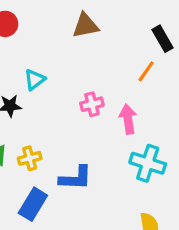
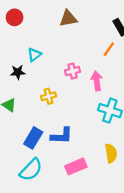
yellow cross: (30, 158) -> (48, 96), moved
blue L-shape: (76, 178) -> (62, 136), moved

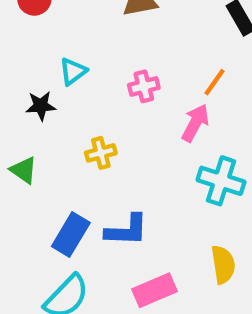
orange line: (109, 49) -> (215, 82), moved
pink cross: (73, 71) -> (144, 86), moved
pink arrow: (97, 81) -> (195, 123), turned 36

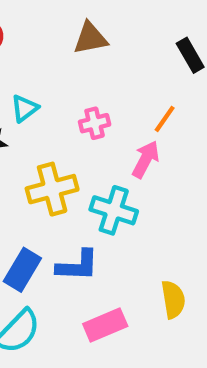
yellow cross: (101, 153) -> (52, 189), size x1.6
cyan cross: (221, 181) -> (114, 210), moved

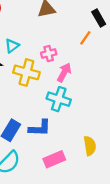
orange line: (165, 119) -> (85, 38), moved
pink arrow: (146, 159) -> (64, 72), moved
yellow cross: (52, 189) -> (26, 72), moved, turned 30

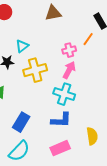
pink cross: (49, 54) -> (69, 50), moved
yellow cross: (26, 72) -> (35, 70), turned -30
blue L-shape: (40, 128) -> (61, 120), moved

